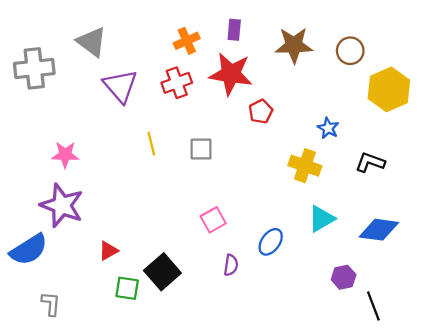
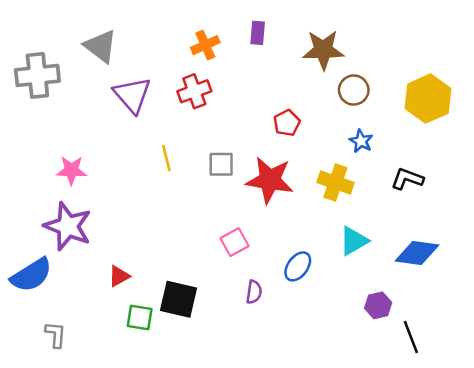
brown circle: (350, 51) -> (354, 90), moved
red star: (231, 74) -> (270, 180), moved
black square: (162, 272) -> (179, 299), turned -36

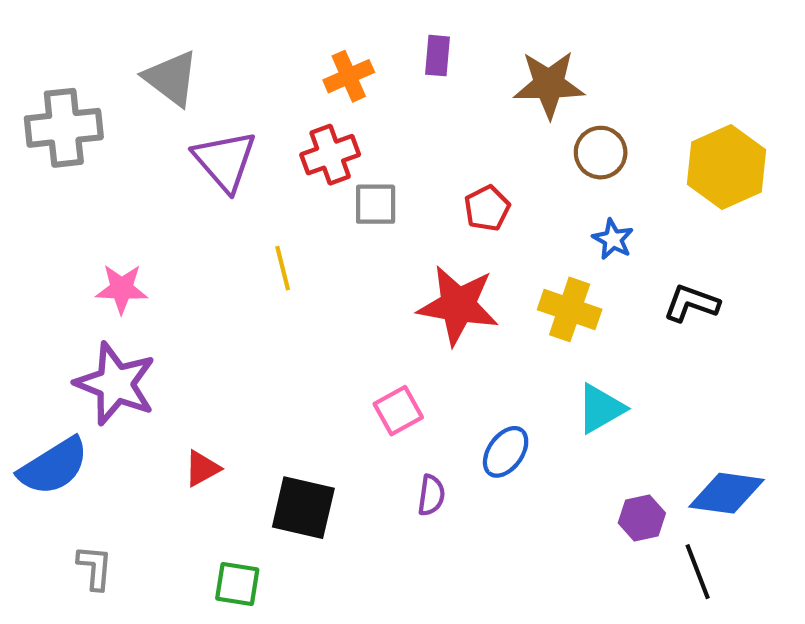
gray square: (221, 164) -> (376, 204), moved
blue diamond: (417, 253) -> (726, 493), moved
green square: (140, 318) -> (237, 584), moved

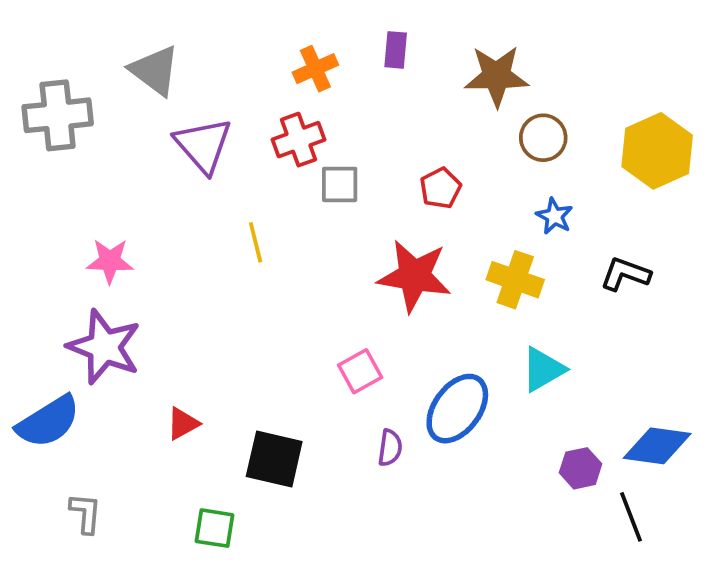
blue ellipse: (506, 452) -> (457, 409), size x1.5

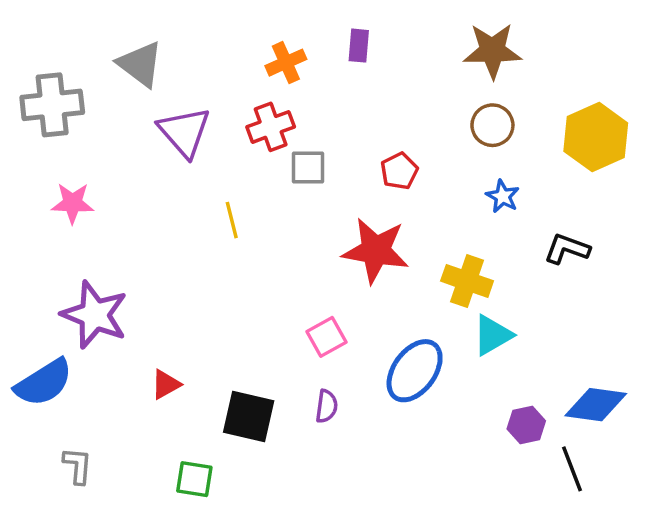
brown star: (497, 76) -> (492, 51), moved
pink star: (110, 261) -> (73, 203), moved
yellow cross: (515, 280) -> (467, 281), moved
purple semicircle: (390, 448) -> (327, 406), moved

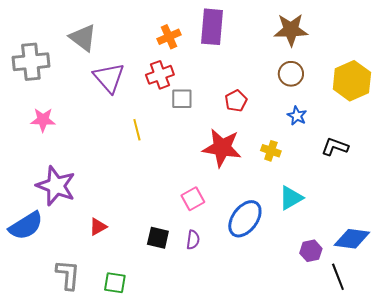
purple rectangle: (359, 46) -> (212, 27), size x1.8
yellow cross: (467, 281) -> (271, 151), moved, size x0.7
black square: (249, 416) -> (158, 238), moved, size x0.7
gray L-shape: (78, 466) -> (68, 275), moved, size x1.4

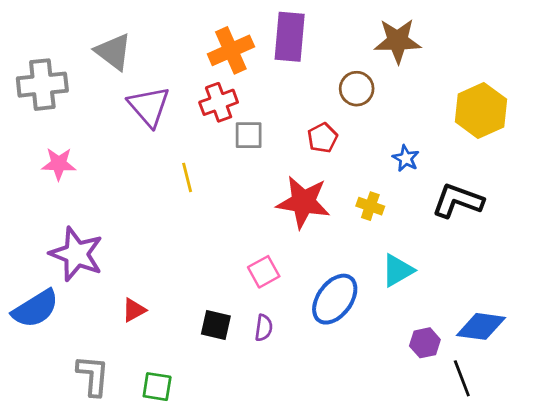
orange cross: (169, 37) -> (231, 50), size x1.4
brown circle: (291, 74) -> (357, 89), moved
black L-shape: (335, 147) -> (458, 201), size x1.4

